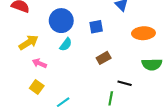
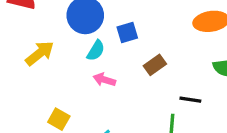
blue square: (96, 27) -> (127, 32), moved
pink arrow: (39, 63) -> (104, 80), moved

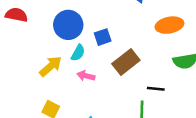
yellow arrow: (40, 53) -> (51, 66), moved
brown rectangle: (155, 65) -> (126, 62), size x1.5

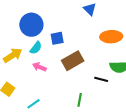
black line: (156, 89) -> (101, 79), moved

